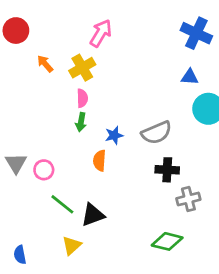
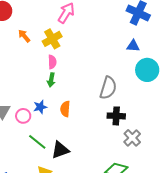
gray semicircle: (157, 133) -> (108, 88), turned -50
blue star: (114, 135) -> (40, 107), moved
gray cross: (188, 199) -> (132, 138), turned -30

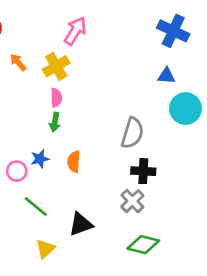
gray cross: (132, 138) -> (132, 201), moved
black triangle: (60, 150) -> (81, 224), moved

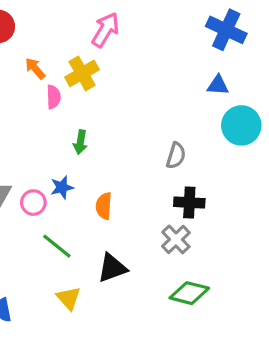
pink semicircle: (56, 98) -> (54, 97), moved
gray semicircle: (132, 133) -> (176, 156), size x0.7
orange semicircle: (74, 162) -> (104, 206), moved
yellow triangle: (45, 249) -> (69, 298), turned -30

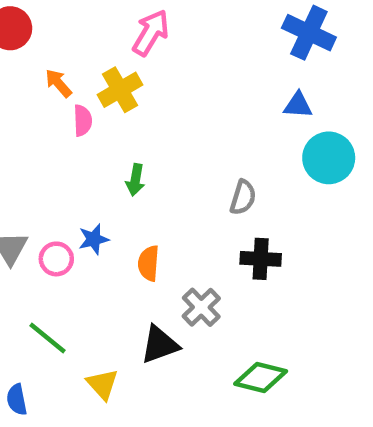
green arrow: (80, 142) -> (135, 180), moved
gray cross: (176, 239) -> (201, 307), moved
green line: (57, 246) -> (47, 338), moved

